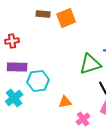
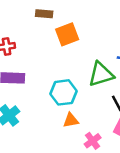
orange square: (66, 18) -> (67, 34), moved
cyan hexagon: (38, 81) -> (64, 92), moved

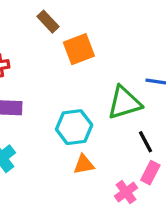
brown rectangle: (44, 14) -> (48, 22), turned 42
pink cross: (93, 141) -> (126, 192), moved

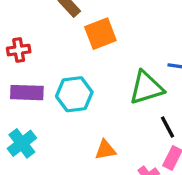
cyan hexagon: (74, 127) -> (74, 94), moved

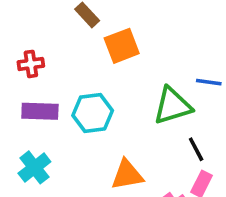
orange triangle: (105, 150) -> (127, 175), size x1.4

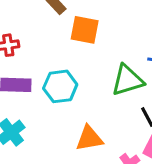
orange square: (122, 46) -> (85, 30), turned 32

